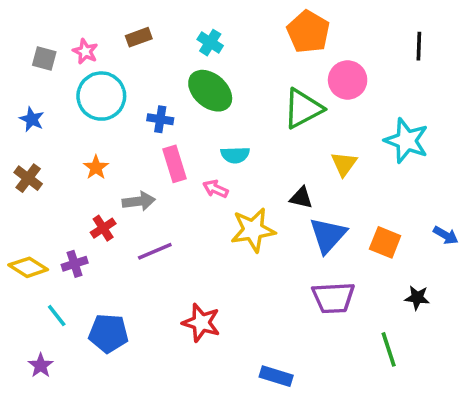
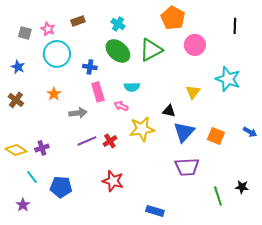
green triangle: (303, 109) -> (151, 50), moved
red cross: (103, 228) -> (110, 141), moved
black star: (417, 298) -> (242, 187), moved

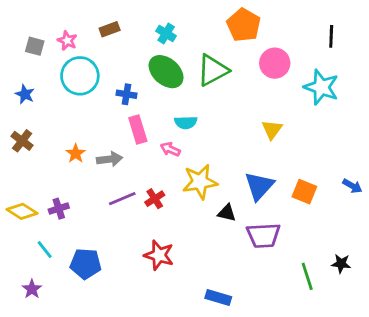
cyan star: (228, 79) -> (321, 87), moved
orange star: (54, 94) -> (76, 154), moved
black triangle: (169, 111) -> (227, 213), moved

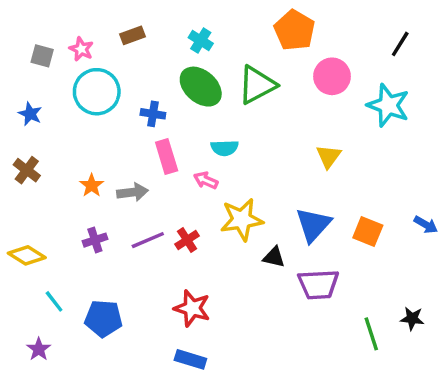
black line: (331, 36) -> (400, 44), turned 30
purple cross: (59, 209) -> (95, 240), moved
blue rectangle: (218, 298) -> (190, 359), moved

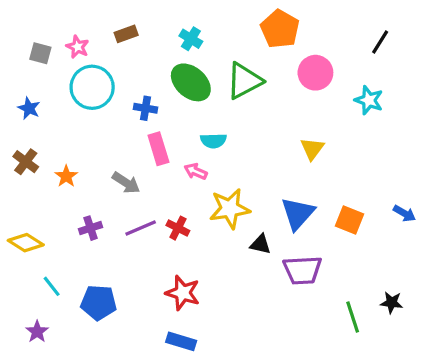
cyan star: (388, 105) -> (369, 100), size x0.7
orange star: (92, 185) -> (66, 176), moved
gray arrow: (132, 192) -> (126, 183), turned 40
red cross: (187, 240) -> (178, 228), turned -30

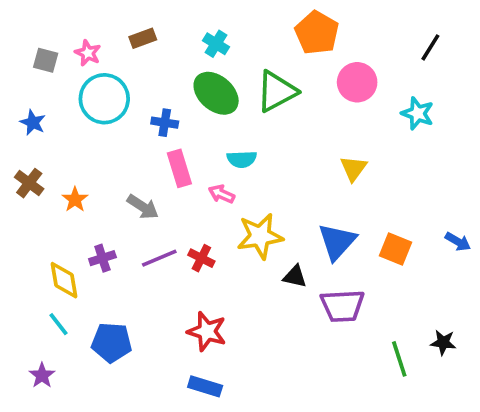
yellow diamond: (26, 243) -> (64, 280), moved, turned 48

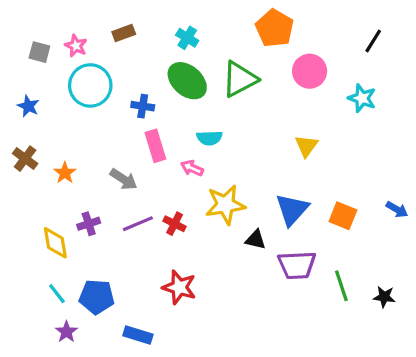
cyan line: (58, 324) -> (57, 294), moved
green line: (399, 359) -> (341, 286), moved
purple star: (42, 375) -> (66, 332), moved
blue rectangle: (205, 386) -> (138, 335), moved

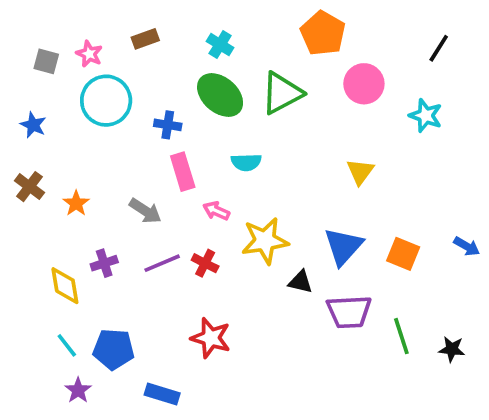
pink arrow: (192, 168) -> (216, 211), moved

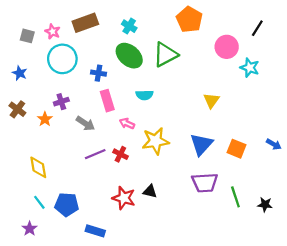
brown rectangle: (145, 39) -> (85, 23), size x1.6
pink circle: (364, 84) -> (227, 47), moved
purple cross: (104, 263) -> (61, 102), moved
black triangle: (300, 282) -> (150, 191), moved
purple star: (78, 390) -> (30, 229), moved

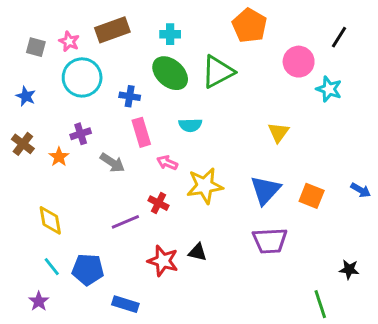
cyan cross: (129, 26) -> (170, 34), turned -32
purple line: (95, 154) -> (125, 222), moved
green line: (235, 197) -> (320, 304), moved

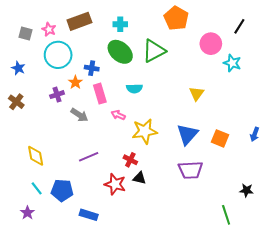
orange star: (59, 157) -> (75, 82), moved
blue arrow: (361, 190) -> (255, 134), turned 80
red cross: (159, 203) -> (130, 160), moved

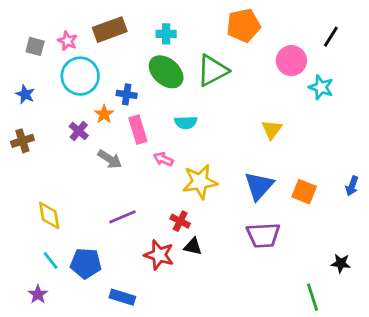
orange pentagon: (176, 18) -> (244, 25), turned 30
purple cross: (57, 95) -> (79, 131), turned -32
brown cross: (16, 102) -> (22, 141), turned 35

